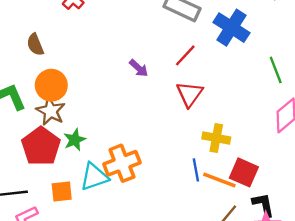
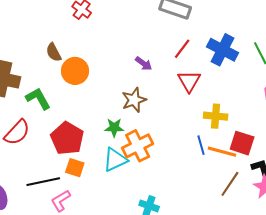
blue cross: (231, 28) -> (223, 50), moved
orange circle: (51, 85) -> (75, 71), moved
brown star: (51, 111) -> (134, 100), moved, turned 30
green star: (75, 140) -> (114, 128), moved, turned 30
orange square: (62, 192) -> (75, 168), moved, turned 30

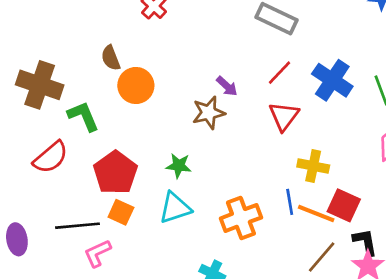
brown star: (134, 100) -> (209, 113), moved
orange cross: (138, 146) -> (241, 218), moved

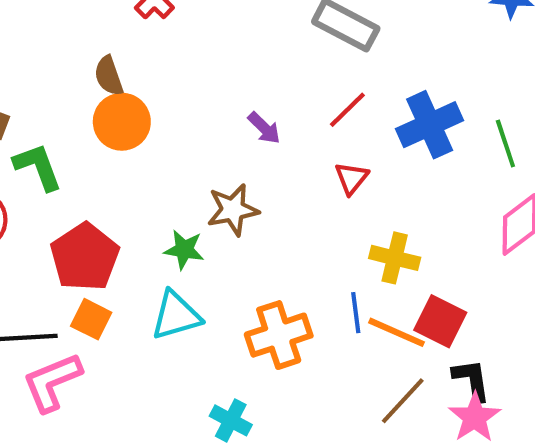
brown semicircle: (111, 58) -> (109, 76), moved
blue cross: (332, 80) -> (430, 125), turned 30
brown star: (209, 113) -> (233, 210), moved
red triangle: (284, 116) -> (352, 178), size x0.7
pink L-shape: (97, 253) -> (52, 382), size x1.4

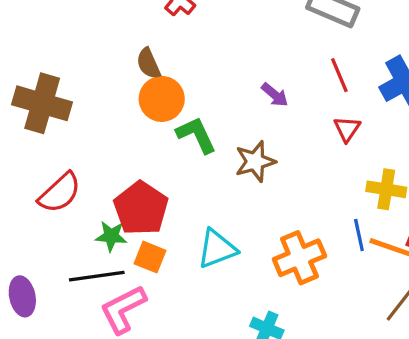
red line: (347, 110) -> (339, 75), turned -64
green L-shape: (38, 167) -> (196, 135), moved
green star: (184, 250) -> (111, 236), moved

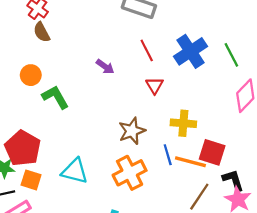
brown semicircle: (148, 63) -> (42, 32), moved
orange circle: (162, 99) -> (31, 75), size x0.7
brown star: (255, 161) -> (132, 131), moved
cyan triangle: (217, 249) -> (75, 171), turned 40

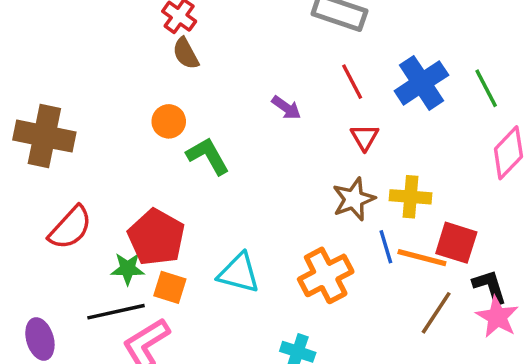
brown star: (132, 131) -> (354, 199), moved

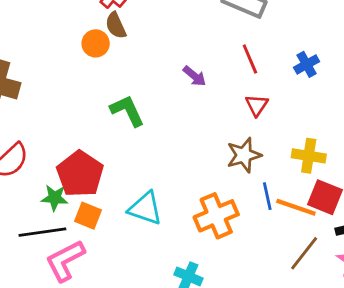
blue cross: (421, 83) -> (307, 64), size x0.6
orange circle: (169, 121) -> (96, 43), moved
yellow cross: (410, 197) -> (309, 156), moved

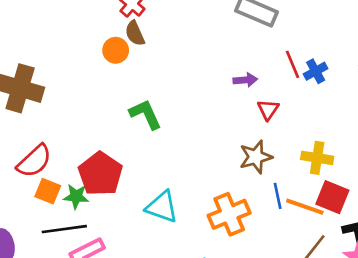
red line: (250, 59) -> (293, 64), moved
purple arrow: (195, 76) -> (245, 80), moved, turned -45
orange square: (88, 216) -> (48, 191), moved

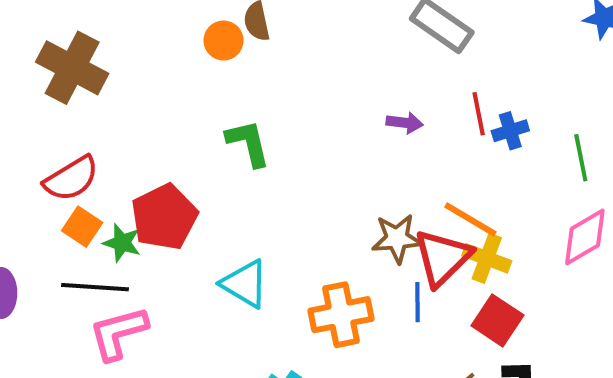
red triangle: (268, 110) -> (442, 258), moved, size x1.8
orange line: (305, 207) -> (470, 220), moved

